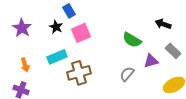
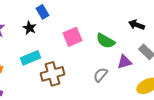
pink square: (81, 33) -> (72, 37), moved

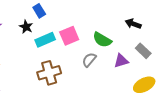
cyan rectangle: (30, 58) -> (45, 40), moved
gray semicircle: (100, 75) -> (89, 60), moved

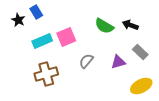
black star: (26, 27) -> (18, 20), moved
green semicircle: (102, 40) -> (104, 26), moved

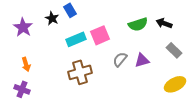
green semicircle: (104, 26) -> (138, 24), turned -48
purple triangle: (118, 62) -> (142, 60), moved

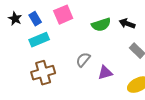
blue rectangle: (70, 10) -> (35, 19), moved
pink square: (100, 35) -> (63, 15), moved
purple triangle: (142, 60) -> (105, 73), moved

